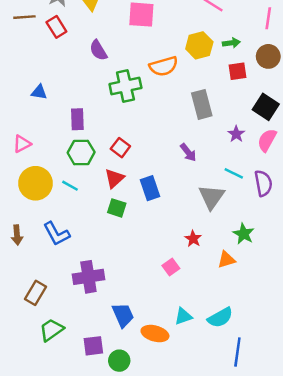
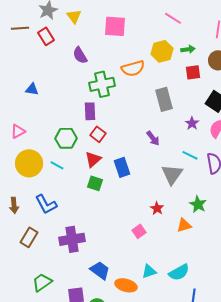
purple rectangle: (77, 119) -> (90, 111), moved
brown rectangle: (35, 293) -> (29, 237), moved
blue trapezoid: (123, 315) -> (100, 270), turned -30

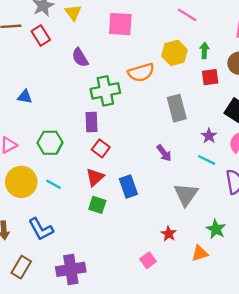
green arrow: (188, 49) -> (204, 51), turned -80
green hexagon: (66, 138) -> (50, 143), moved
cyan line: (190, 155) -> (207, 160), moved

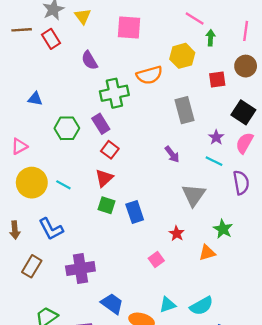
green arrow: (204, 51) -> (211, 38), moved
purple rectangle: (92, 122) -> (101, 124), turned -30
green hexagon: (50, 143) -> (67, 128), moved
blue rectangle: (128, 186) -> (135, 212), moved

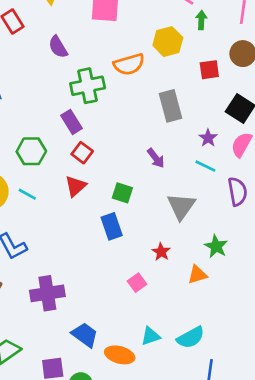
green hexagon: (67, 128) -> (31, 151), moved
green square: (106, 205) -> (122, 193), moved

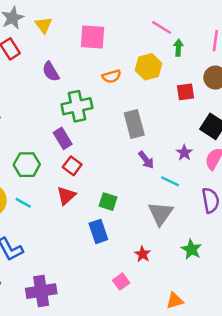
orange semicircle: (129, 64) -> (112, 76), moved, size x0.7
gray rectangle: (171, 106) -> (134, 124), moved
purple arrow: (156, 158) -> (146, 160), moved
cyan line: (205, 166) -> (170, 181), moved
orange triangle: (197, 275) -> (175, 301), moved

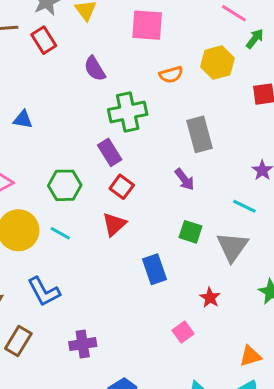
green arrow: (178, 48) -> (255, 39), turned 35
purple arrow: (146, 160) -> (185, 179), moved
green square: (108, 202) -> (191, 232), moved
purple cross: (41, 291) -> (83, 344), size x0.7

